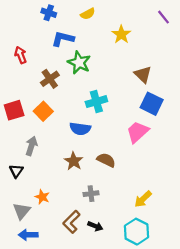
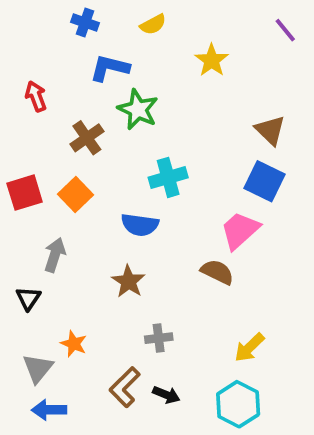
brown triangle: (143, 74) -> (270, 130), moved
brown semicircle: (106, 160) -> (217, 272), moved

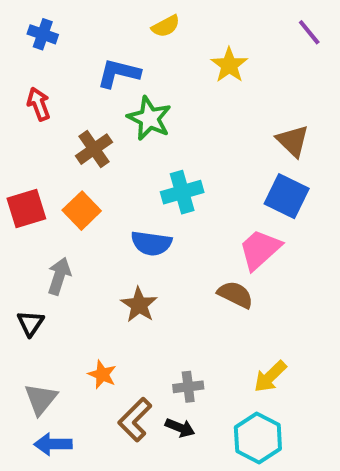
blue cross: (85, 23) -> (43, 34), moved
gray cross: (159, 338) -> (188, 387), moved
orange star: (74, 344) -> (102, 374), moved

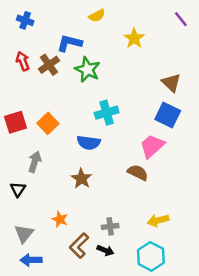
brown cross: (94, 149) -> (49, 65), moved
yellow arrow: (270, 377) -> (158, 220), turned 30

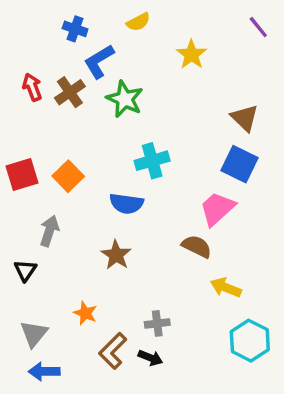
blue cross: (25, 20) -> (75, 29), moved
blue L-shape: (69, 43) -> (99, 61), turned -45
yellow arrow: (158, 220) -> (226, 287), moved, turned 36
cyan hexagon: (151, 256) -> (250, 341), moved

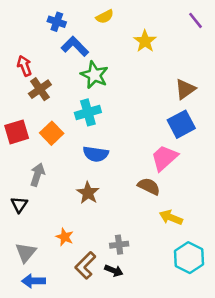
blue L-shape: (99, 61) -> (75, 46), turned 76
brown cross: (70, 92) -> (40, 89), moved
brown triangle: (245, 118) -> (185, 89), turned 40
cyan cross: (152, 161) -> (88, 112), moved
blue square: (239, 164) -> (181, 124), turned 36

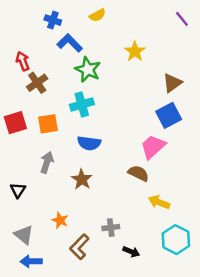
yellow star: (145, 41) -> (135, 51), moved
orange square: (52, 133) -> (48, 124), turned 35
gray arrow: (37, 175) -> (47, 162), moved
gray triangle: (26, 252) -> (24, 235), turned -30
black arrow: (114, 271) -> (131, 252), moved

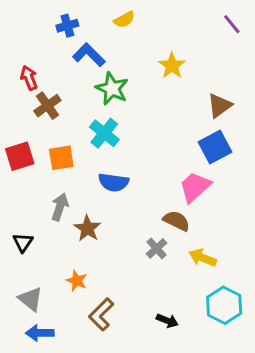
blue cross: (53, 20) -> (67, 26), turned -35
cyan cross: (82, 105) -> (104, 133), turned -35
brown star: (82, 179) -> (87, 228), moved
gray cross: (111, 228) -> (157, 248), moved, turned -35

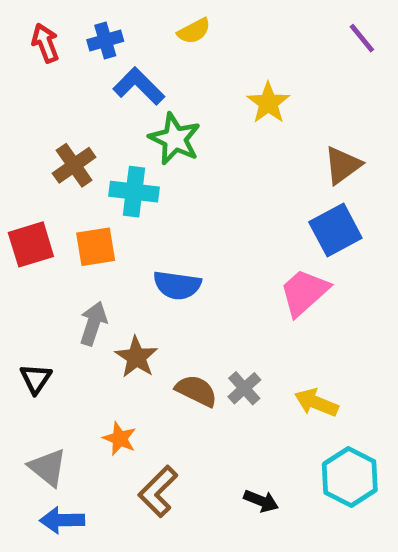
red arrow: (29, 78) -> (45, 43), moved
cyan cross: (104, 133) -> (134, 192), moved, turned -32
brown semicircle: (177, 221) -> (196, 391), moved

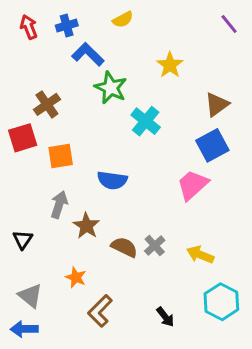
cyan cross: (134, 192) -> (146, 121), moved, turned 32
red square: (31, 244) -> (23, 138), moved
black arrow: (261, 501) -> (165, 317), turned 30
blue arrow: (62, 520) -> (24, 329), moved

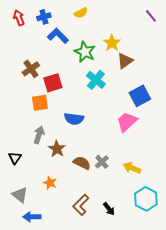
green star: (111, 88) -> (85, 52), moved
brown triangle: (217, 104) -> (125, 61), moved
red square: (23, 138) -> (53, 83), moved
brown L-shape: (100, 311) -> (81, 205), moved
blue arrow: (24, 329) -> (32, 217), moved

